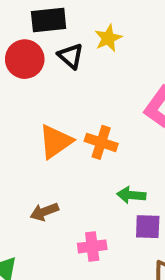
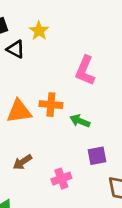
orange triangle: (56, 142) -> (19, 111), turned 40
green arrow: (131, 195) -> (80, 121), moved, turned 30

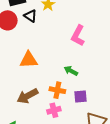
orange cross: (51, 105) -> (57, 90), moved
brown arrow: (22, 162) -> (27, 96), size x1.5

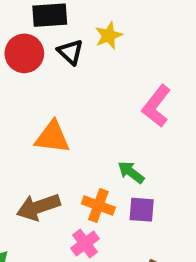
purple square: (81, 97) -> (142, 210), moved
pink cross: (54, 110) -> (85, 243), turned -32

